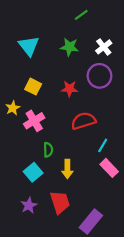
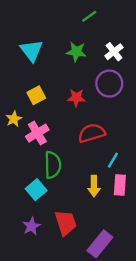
yellow square: (33, 87) -> (36, 95), turned 35
green semicircle: (48, 150) -> (53, 165), size x1.6
pink rectangle: (109, 168) -> (120, 185), turned 48
yellow arrow: (67, 169) -> (94, 186), moved

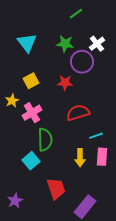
purple circle: (109, 84) -> (82, 62), moved
cyan line: (113, 160) -> (96, 136), turned 40
purple star: (31, 226) -> (15, 201), moved

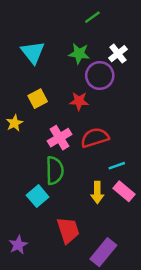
pink cross: (32, 113) -> (60, 138), moved
pink rectangle: (102, 157) -> (124, 191), turned -54

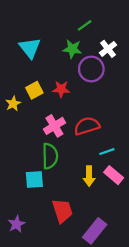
green line: (92, 17) -> (85, 25), moved
red star: (79, 101) -> (61, 89), moved
yellow star: (14, 123) -> (13, 104), moved
cyan square: (38, 196) -> (34, 179), turned 36

